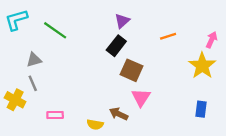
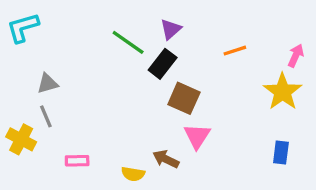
green line: (55, 30) -> (128, 42), moved

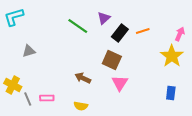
black rectangle: (163, 64) -> (120, 33), moved
gray line: (46, 116) -> (28, 99), moved
brown arrow: (166, 159) -> (83, 78), moved

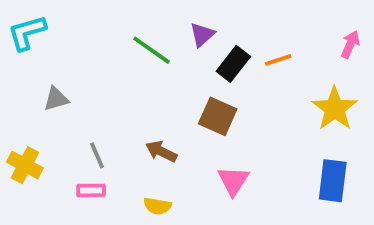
pink arrow: (180, 34) -> (350, 44), moved
pink triangle: (120, 83) -> (233, 181), moved
blue rectangle: (171, 93) -> (333, 181), size x1.5
gray line: (28, 99) -> (97, 155), moved

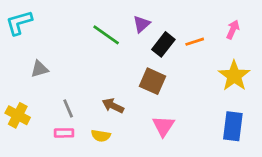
pink arrow: (350, 44) -> (233, 29), moved
yellow semicircle: (157, 206) -> (101, 136), moved

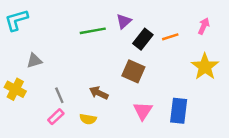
green line: (106, 35) -> (93, 31), turned -45
yellow cross: (18, 115) -> (15, 89), moved
blue rectangle: (233, 126) -> (179, 111), moved
pink rectangle: (64, 133) -> (56, 117), turned -42

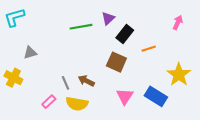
orange line: (170, 37) -> (149, 49), moved
yellow star: (205, 67) -> (179, 75), moved
gray line: (59, 95) -> (65, 83), moved
blue rectangle: (179, 111) -> (156, 96), turned -65
yellow semicircle: (88, 119) -> (77, 104), size x1.5

